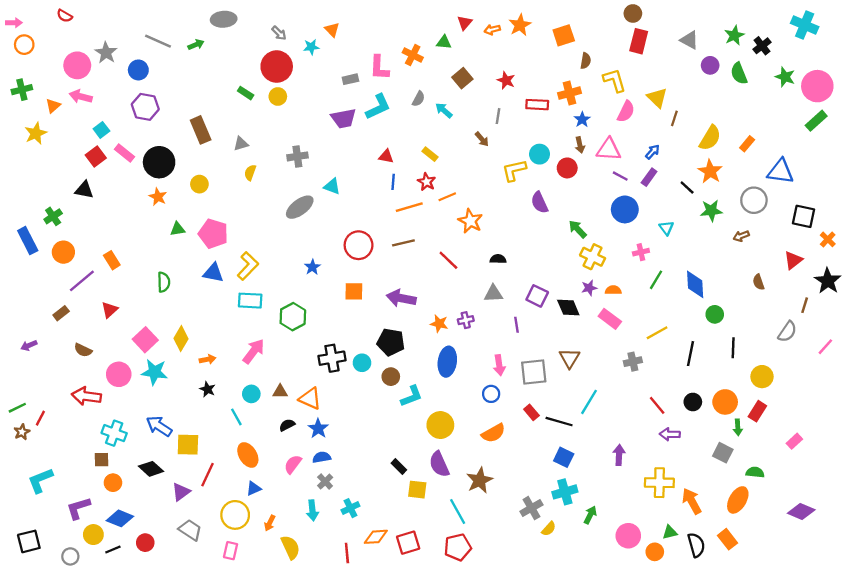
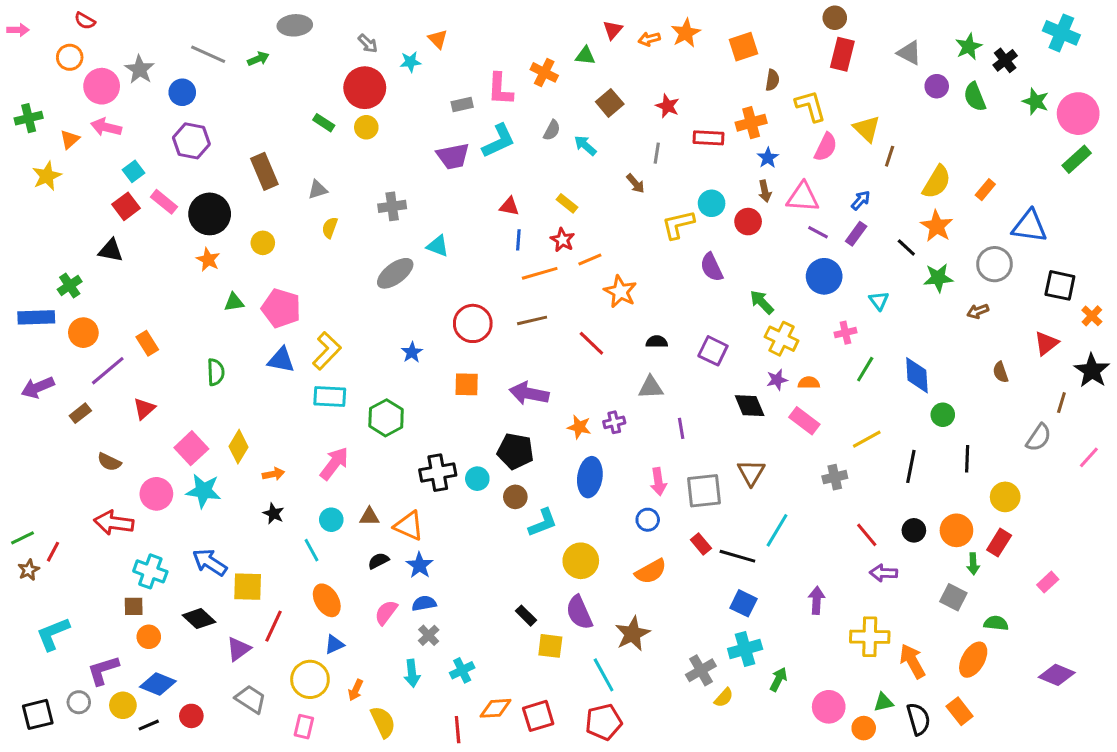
orange circle: (24, 45) -> (70, 57), moved
blue rectangle: (28, 241) -> (36, 317), turned -65
purple square: (537, 296) -> (713, 351), moved
purple arrow: (29, 345) -> (38, 387), moved, size x1.5
gray circle: (70, 556) -> (79, 702), moved

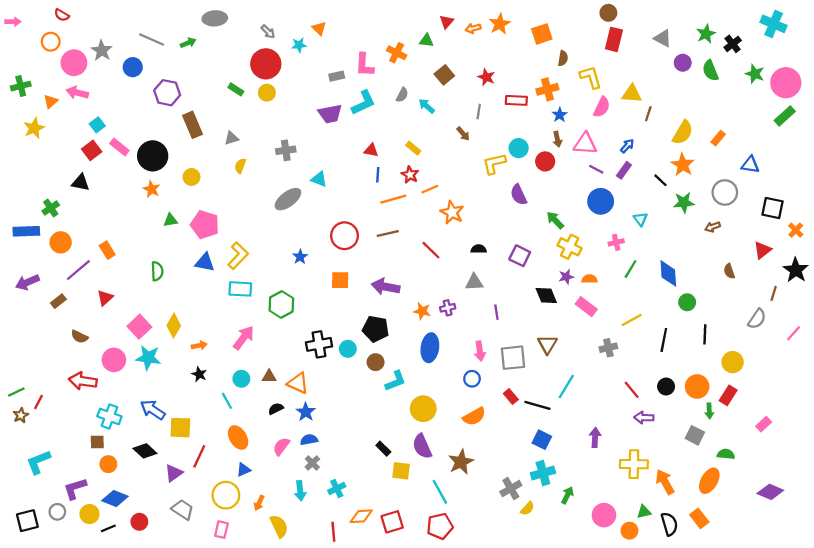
yellow triangle: (867, 129) -> (632, 94), turned -40
purple hexagon: (191, 141) -> (167, 93), moved
blue triangle: (1029, 226) -> (750, 165), size x0.7

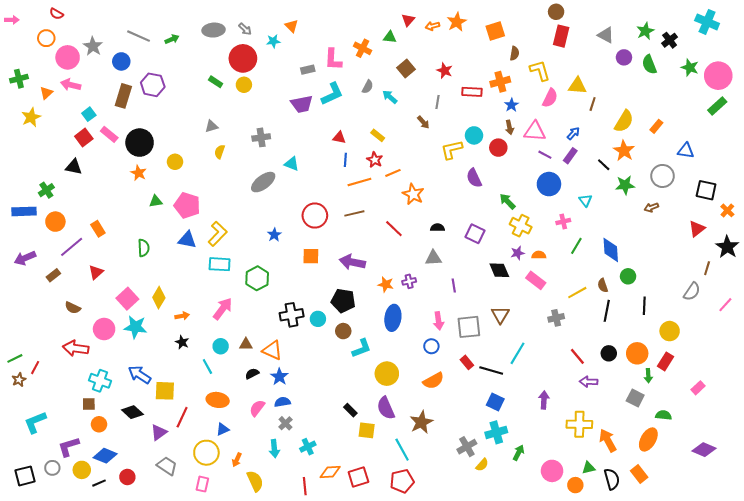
gray ellipse: (215, 18) -> (214, 30), moved
brown rectangle: (193, 125) -> (123, 96), moved, turned 40
brown semicircle: (729, 271) -> (603, 285), moved
orange ellipse: (238, 438) -> (218, 400), turned -50

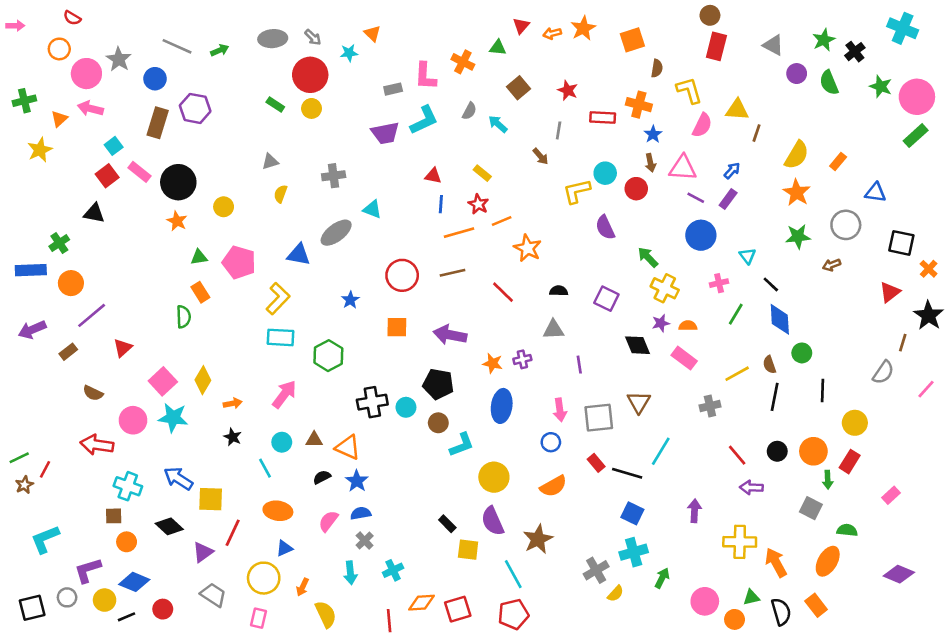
orange cross: (500, 82) -> (639, 105), turned 30
black line: (604, 165) -> (771, 284), moved
orange rectangle: (98, 229) -> (200, 292), moved
blue triangle: (187, 240) -> (299, 255), moved

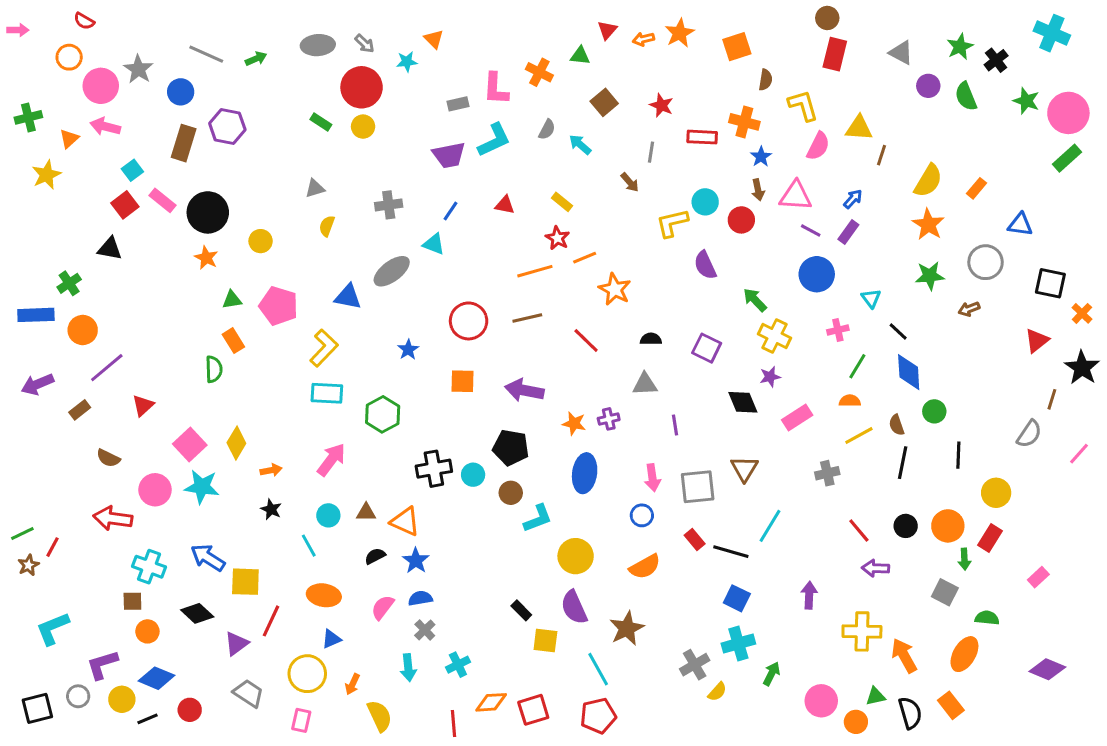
blue line: (441, 204) -> (450, 211), moved, turned 30
orange semicircle: (688, 326) -> (850, 401), moved
pink rectangle: (684, 358) -> (797, 417), turned -70

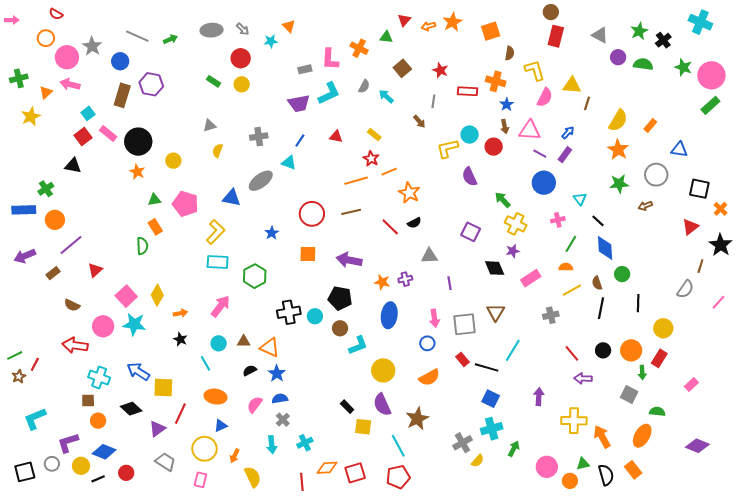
red circle: (362, 87) -> (241, 58), size x0.7
green semicircle: (966, 96) -> (643, 64), turned 120
black semicircle: (651, 339) -> (414, 223), moved, turned 152

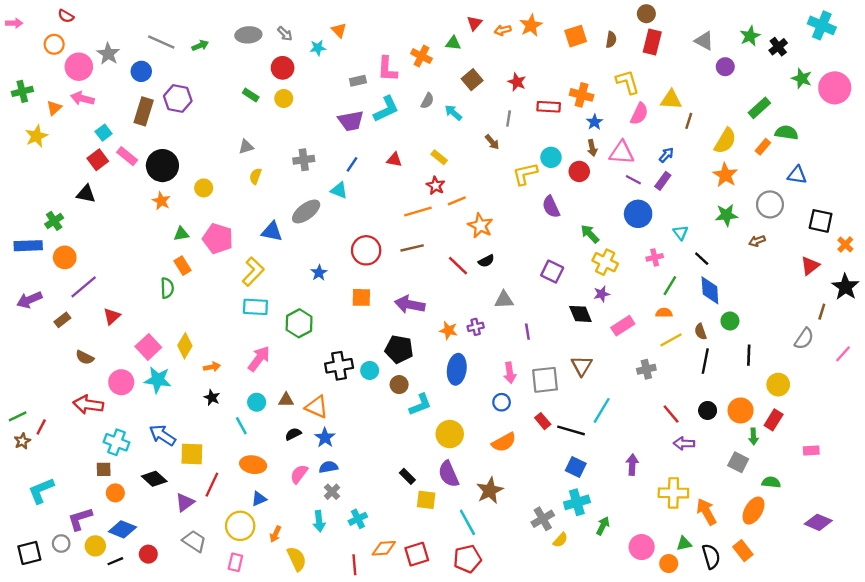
brown semicircle: (510, 53) -> (611, 40), moved
green semicircle: (643, 64) -> (786, 133), moved
green rectangle: (710, 105) -> (759, 108), moved
pink rectangle: (691, 384) -> (811, 451), turned 40

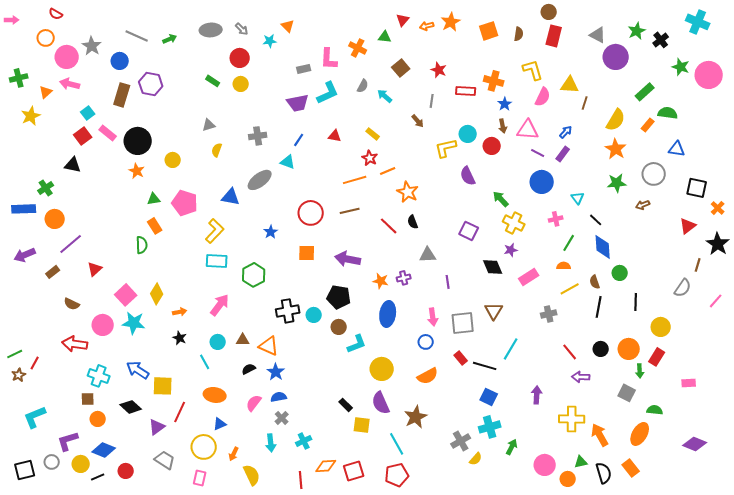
purple circle: (725, 67) -> (616, 57), size x1.6
black semicircle: (486, 261) -> (413, 222), turned 96

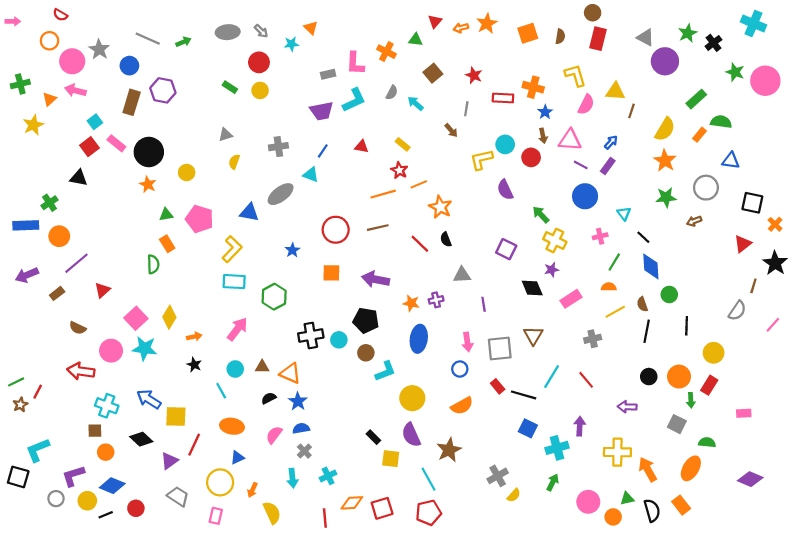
red line: (570, 352) -> (586, 380), moved
cyan cross: (490, 427) -> (557, 448), moved
black square: (25, 470) -> (18, 477), moved, turned 30

